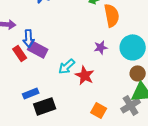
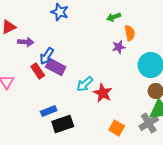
orange semicircle: (112, 15) -> (130, 33), size x0.7
blue arrow: (29, 38) -> (47, 56), turned 36
purple star: (101, 47) -> (119, 47), moved

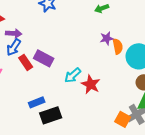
orange semicircle: (130, 33) -> (118, 46), moved
blue arrow: (47, 56) -> (14, 47), moved
orange square: (117, 128) -> (123, 119), moved

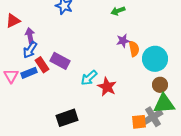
purple arrow: (14, 33) -> (30, 36), turned -105
blue rectangle: (37, 102) -> (29, 73), moved
orange square: (123, 119) -> (139, 122), turned -35

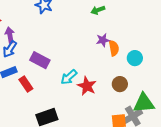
cyan circle: (155, 59) -> (135, 58), size x0.6
red rectangle: (42, 65) -> (26, 84), moved
brown circle: (160, 85) -> (120, 84), moved

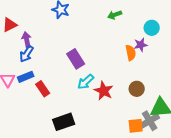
purple star: (103, 40) -> (141, 45), moved
cyan circle: (135, 58) -> (152, 28), moved
purple rectangle: (40, 60) -> (76, 59), moved, turned 30

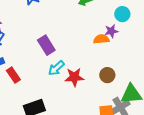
orange semicircle: (131, 53) -> (101, 39), turned -84
red star: (104, 91) -> (74, 77), turned -30

